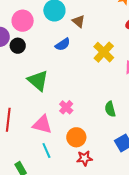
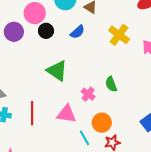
black circle: (18, 46) -> (46, 31), moved
green semicircle: (110, 109) -> (111, 84), moved
cyan line: (46, 150) -> (85, 138), moved

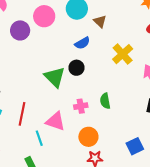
black circle: (46, 31) -> (76, 68), moved
pink cross: (88, 94) -> (81, 106), turned 32
cyan line: (85, 138) -> (39, 138), moved

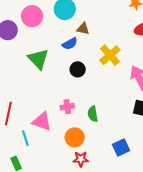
brown triangle: (100, 21) -> (83, 29), moved, turned -32
black circle: (76, 68) -> (78, 69), moved
green triangle: (55, 77) -> (38, 59), moved
green semicircle: (105, 101) -> (93, 114), moved

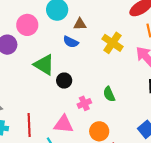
blue semicircle: (70, 44) -> (71, 42), turned 70
black circle: (78, 69) -> (64, 81), moved
green semicircle: (93, 114) -> (109, 94), moved

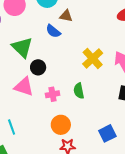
yellow cross: (112, 43) -> (93, 59), moved
pink triangle: (64, 124) -> (24, 87), moved

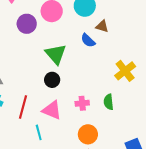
black circle: (38, 67) -> (52, 80), moved
pink triangle: (24, 87) -> (52, 110), moved

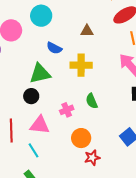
brown triangle: (102, 26) -> (87, 31), moved
green triangle: (56, 54) -> (40, 74), moved, turned -45
yellow cross: (125, 71) -> (81, 65), moved, turned -35

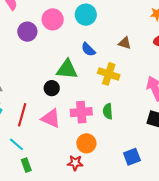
pink cross: (67, 110) -> (81, 112), size x1.5
cyan line: (33, 150) -> (16, 144), moved, turned -35
red star: (92, 158) -> (75, 163), moved

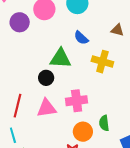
green semicircle: (108, 111) -> (104, 123), moved
pink triangle: (51, 118) -> (46, 108), turned -30
cyan line: (16, 144) -> (13, 135), turned 35

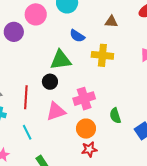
red line: (18, 106) -> (26, 97), moved
orange circle: (83, 132) -> (86, 129), moved
cyan line: (13, 135) -> (27, 132), moved

